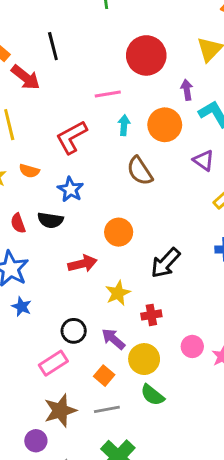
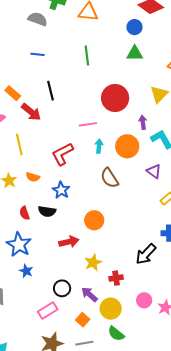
black arrow: (165, 263) -> (146, 254), moved

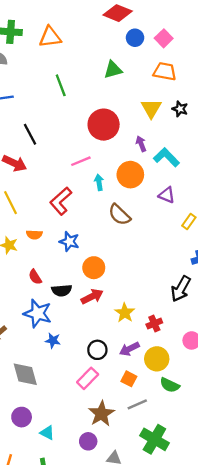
blue circle: (135, 27) -> (135, 38), moved
black semicircle: (47, 211) -> (62, 290), moved
orange circle: (94, 220) -> (94, 268), moved
purple arrow: (89, 294) -> (129, 349), turned -54

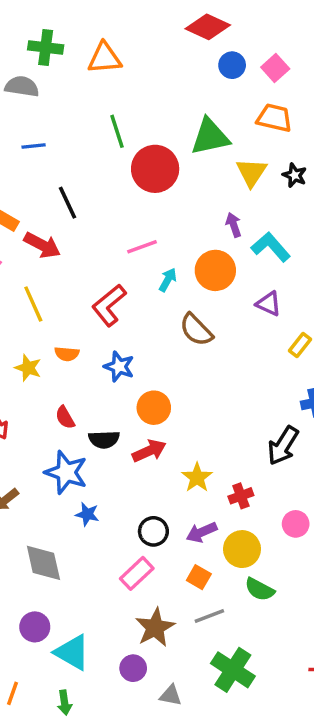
green triangle: (113, 70) -> (210, 137), moved, size x1.4
red circle: (104, 125) -> (155, 169), moved
cyan arrow: (99, 182) -> (168, 280), turned 35
cyan triangle: (47, 433) -> (72, 652), size x1.6

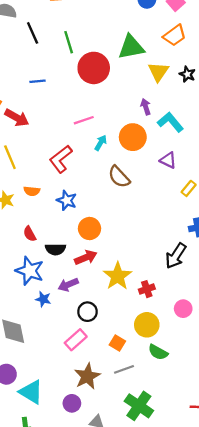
orange trapezoid: (274, 118) -> (175, 35), turned 130
blue line: (34, 146) -> (38, 81), moved
black line: (68, 203) -> (33, 33), moved
yellow star: (197, 478) -> (118, 276), size x1.4
purple arrow: (202, 532) -> (68, 285), moved

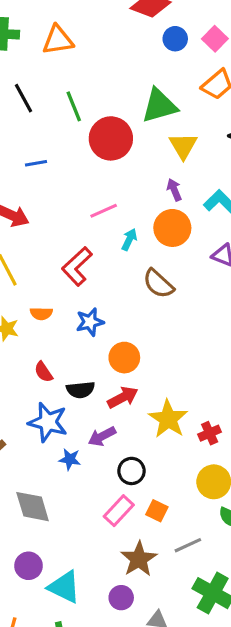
yellow triangle: (158, 72) -> (183, 146), moved
purple arrow: (146, 107) -> (174, 190), moved
blue star: (67, 200) -> (90, 322), turned -30
orange square: (117, 343) -> (157, 511), moved

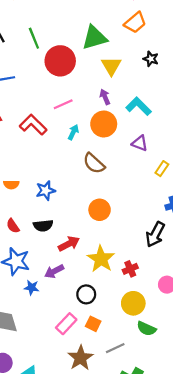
pink line: (104, 211) -> (63, 104), moved
red L-shape: (77, 266) -> (33, 125), moved, turned 88
orange circle: (124, 358) -> (100, 210), moved
black semicircle: (81, 390) -> (43, 226), moved
black circle: (131, 471) -> (86, 294), moved

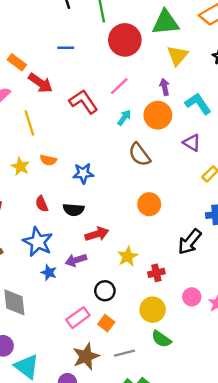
pink line: (63, 104) -> (119, 86), turned -30
orange circle: (100, 210) -> (149, 204), moved
yellow star: (101, 259) -> (128, 256), size x0.7

